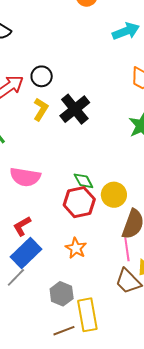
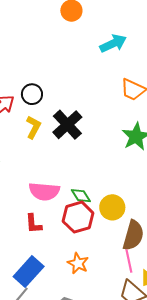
pink semicircle: (25, 177) -> (44, 191), moved
red L-shape: (22, 226) -> (34, 224), moved, turned -60

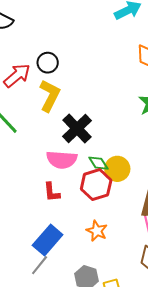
black cross: (67, 125) -> (77, 129), moved
yellow L-shape: (33, 127) -> (50, 96), size x1.4
yellow circle: (112, 207) -> (117, 169), moved

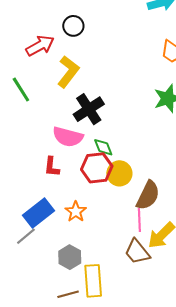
black circle: (48, 63) -> (73, 26), moved
yellow circle: (117, 169) -> (119, 173), moved
orange star: (97, 231) -> (76, 212), moved

